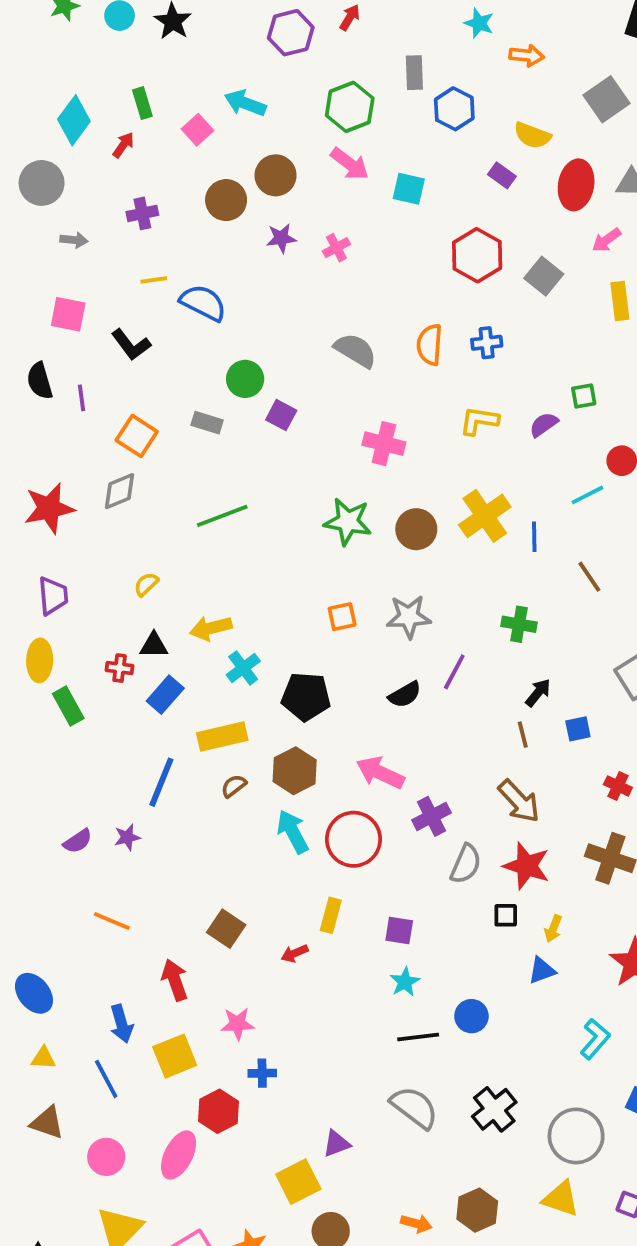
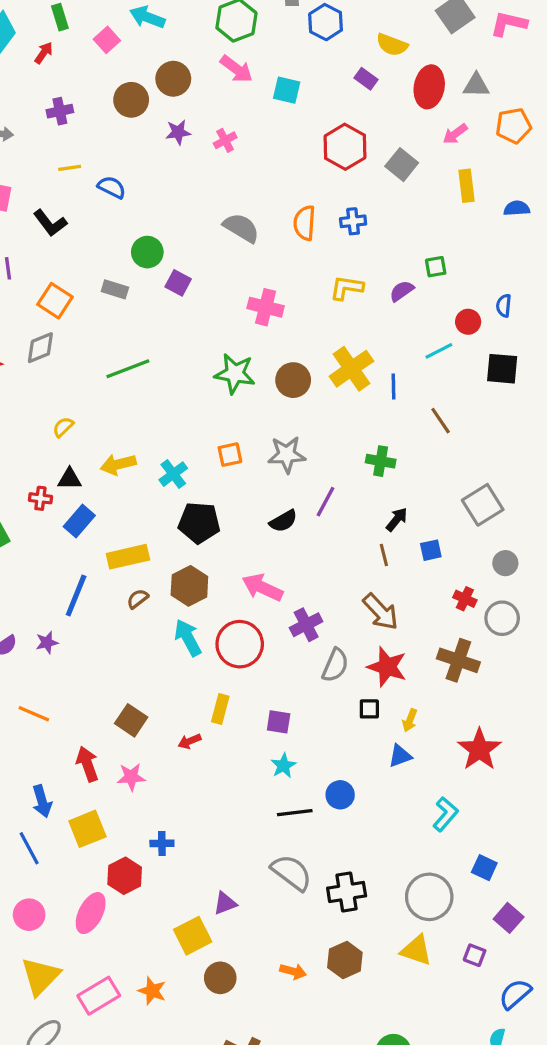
blue semicircle: (203, 303) -> (112, 187), size x0.7
cyan cross: (243, 668) -> (173, 474), moved
pink star: (237, 1024) -> (131, 777), moved
black cross: (494, 1109) -> (347, 892), moved, turned 30

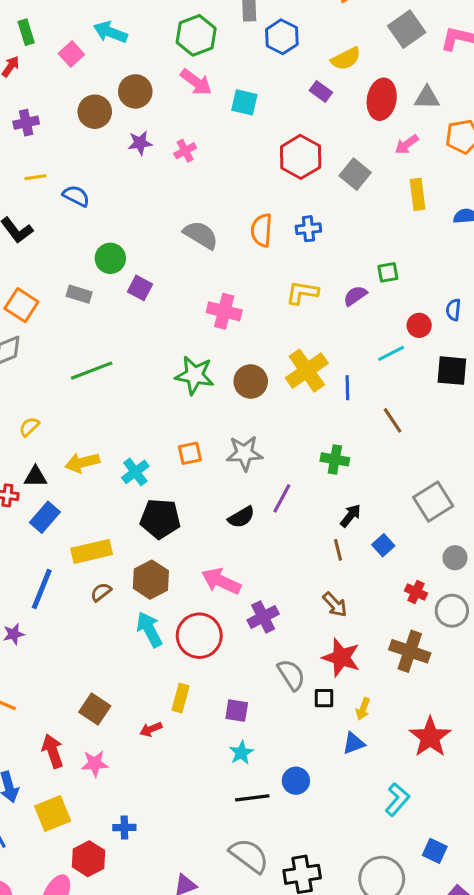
yellow semicircle: (392, 45) -> (346, 59), turned -48
blue square: (431, 550) -> (383, 545), turned -30
brown arrow: (381, 612) -> (335, 604), size x0.7
gray semicircle: (335, 665) -> (291, 675), moved, turned -56

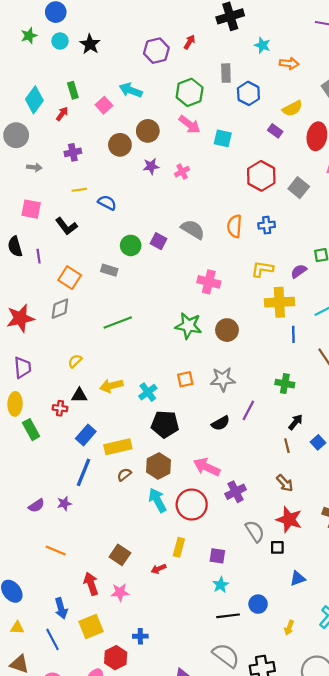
purple square: (140, 288) -> (158, 241), moved
yellow cross: (307, 371) -> (279, 302), moved, turned 32
blue rectangle: (45, 517) -> (86, 435), moved
yellow arrow: (363, 709) -> (289, 628), moved

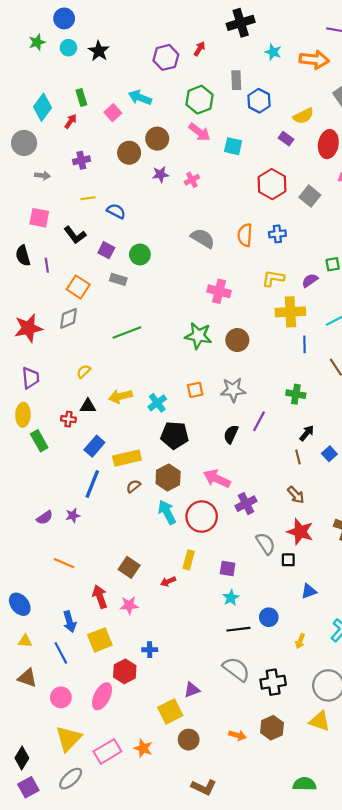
orange arrow: (289, 63) -> (314, 60), moved, size x1.5
purple square: (158, 241) -> (106, 250), moved
black semicircle: (221, 423) -> (231, 434), turned 144

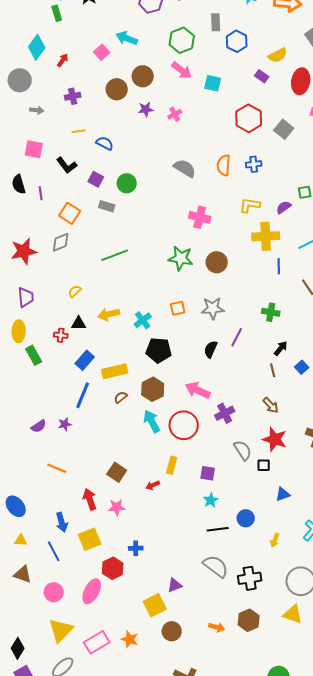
green rectangle: (81, 97) -> (57, 13), moved

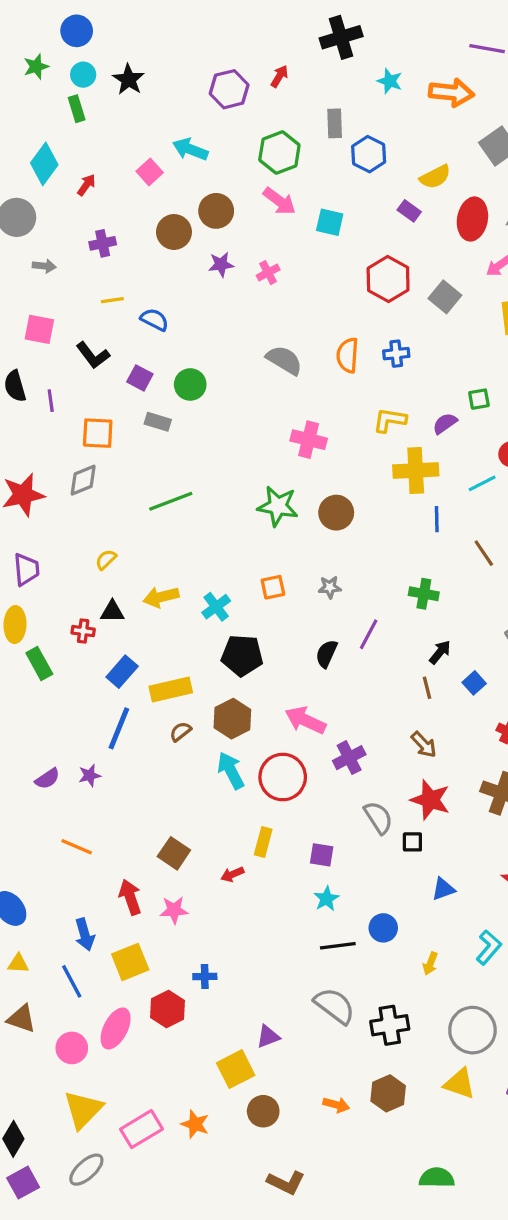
orange square: (70, 213) -> (98, 433), turned -30
gray star: (213, 308) -> (330, 587), size x0.6
pink ellipse: (92, 591) -> (116, 1028), moved

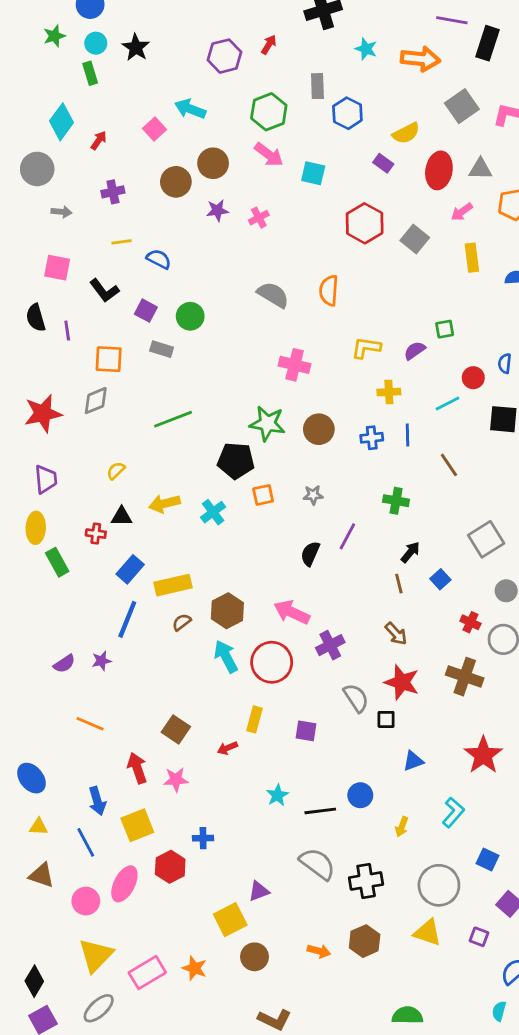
blue cross: (396, 354) -> (372, 438), moved
yellow cross: (416, 470) -> (389, 392), size x0.6
black pentagon: (242, 655) -> (236, 461), moved
cyan star: (326, 899) -> (277, 795), moved

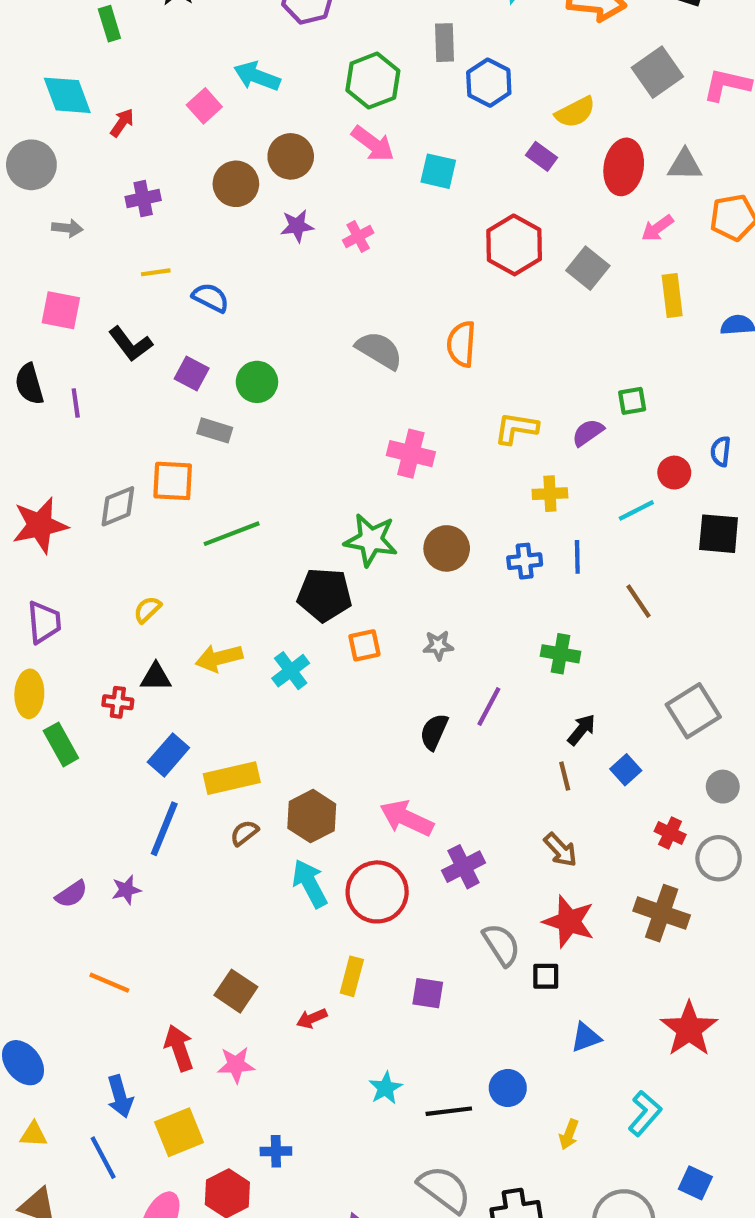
cyan diamond: (61, 122) -> (67, 95), turned -57
orange square: (109, 359) -> (173, 481), moved

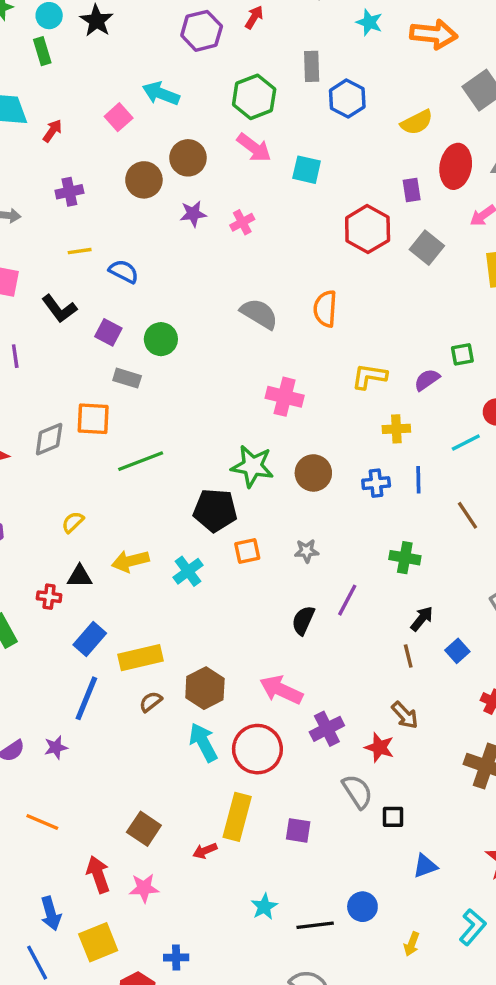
purple rectangle: (542, 156) -> (412, 190), moved, turned 45
red star: (569, 921) -> (379, 747), moved, size x0.7
yellow rectangle: (352, 976) -> (237, 817), size x1.5

